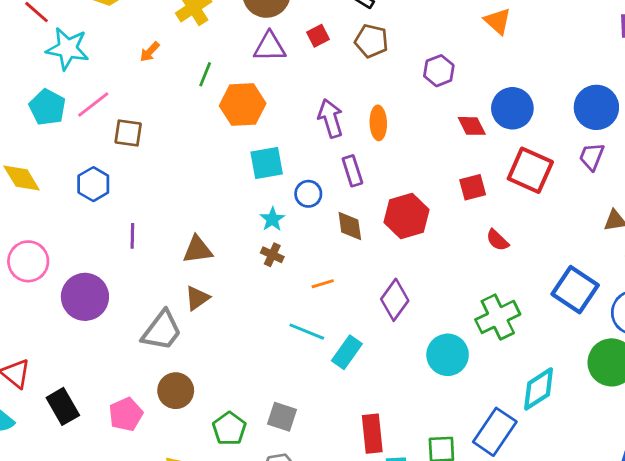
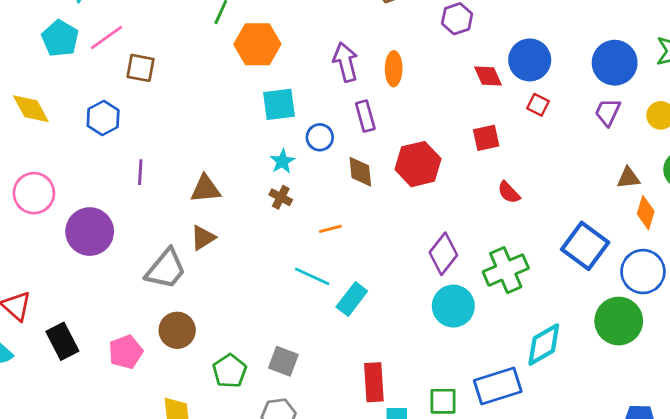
red square: (530, 170) -> (538, 105), moved, size x0.5
purple diamond: (395, 300) -> (443, 254), moved
blue rectangle: (495, 432) -> (498, 386), turned 36

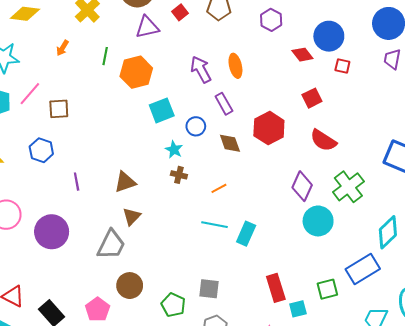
red semicircle: (509, 192) -> (323, 140), moved, size x1.5

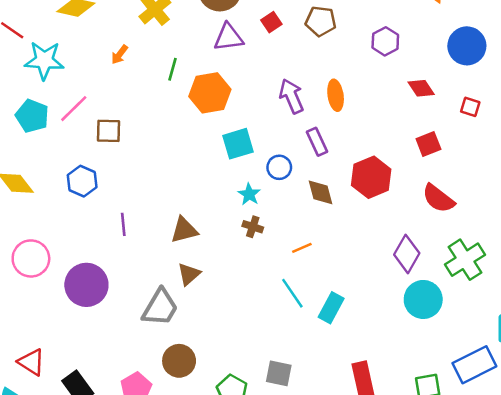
blue circle: (329, 36) -> (467, 46), moved
cyan line: (215, 225) -> (292, 293), turned 40

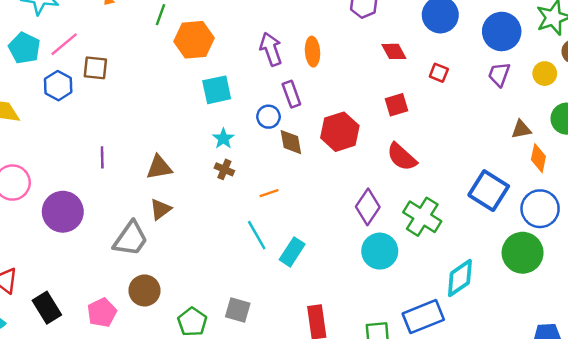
blue circle: (279, 167) -> (268, 117), moved
blue hexagon: (82, 181) -> (58, 86), moved
green cross: (465, 260) -> (422, 217), turned -30

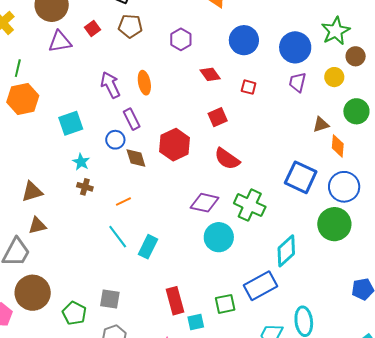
orange hexagon: (194, 40) -> (23, 99), moved
purple diamond: (368, 207) -> (205, 203), turned 76
brown triangle: (160, 209) -> (37, 225), turned 30
brown circle: (145, 290) -> (33, 293), size x1.4

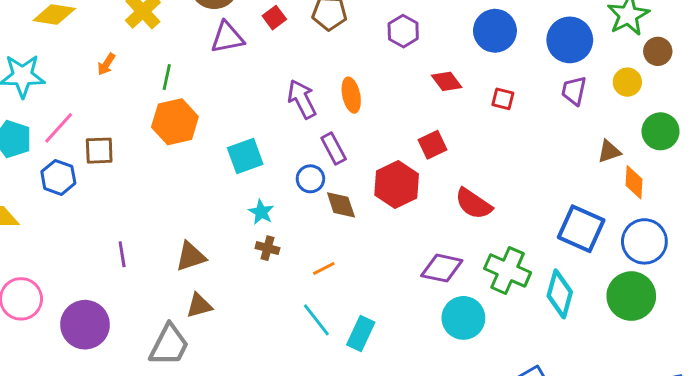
red square: (218, 117) -> (432, 145), moved
cyan diamond: (286, 251) -> (560, 294), moved, turned -32

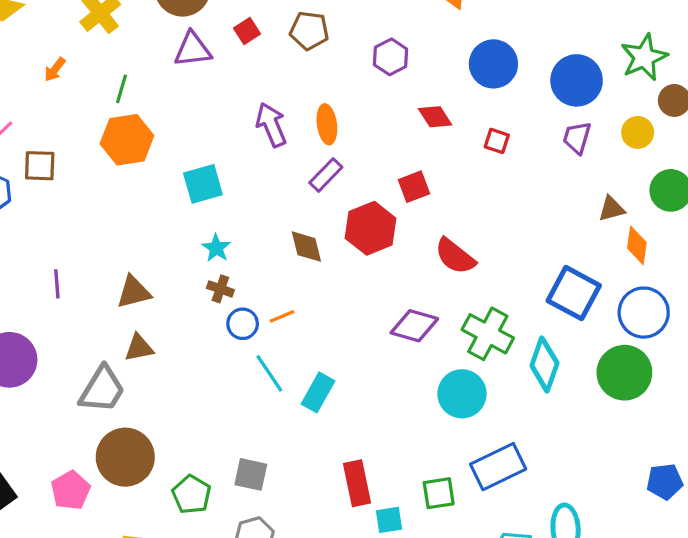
purple rectangle: (334, 148) -> (326, 175), moved, turned 68
blue circle: (310, 179) -> (243, 324), moved
cyan circle: (463, 318) -> (462, 394), moved

